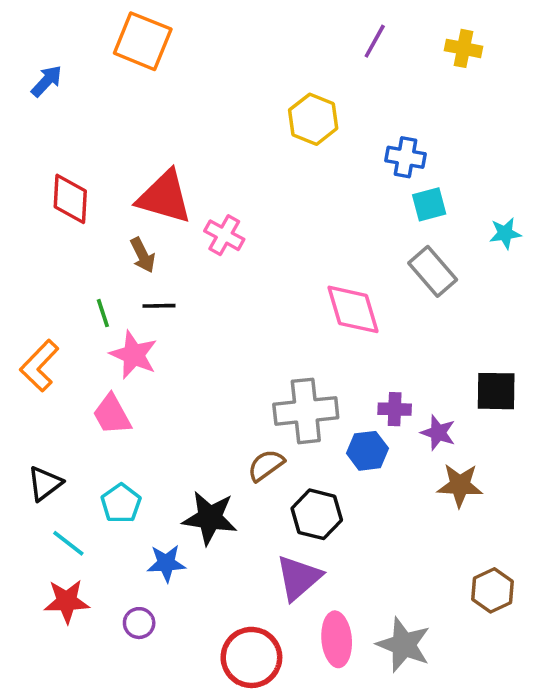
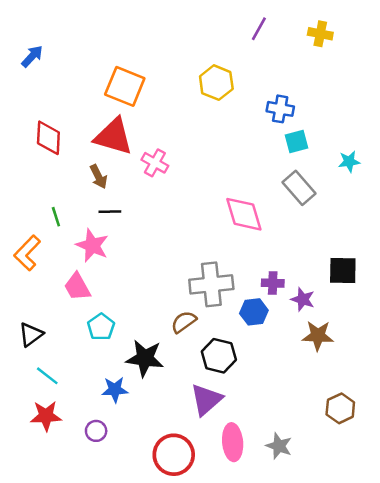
orange square: (143, 41) -> (125, 86), moved
green line: (103, 313) -> (56, 217), moved
cyan pentagon: (121, 503) -> (101, 327), moved
gray star: (404, 645) -> (279, 446), size x0.7

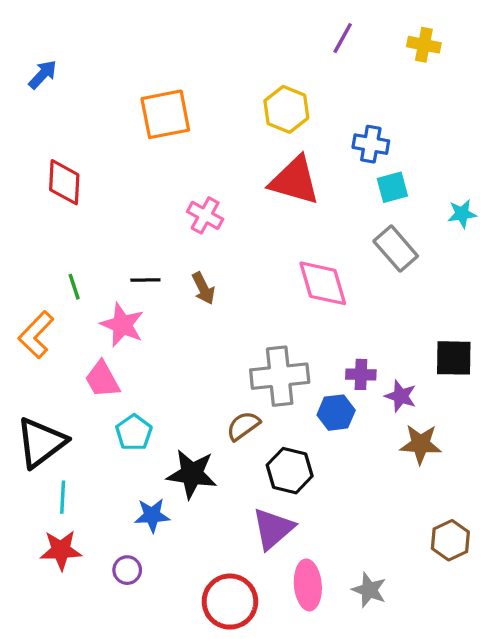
orange square: (125, 86) -> (165, 114), turned -33
red triangle: (114, 136) -> (295, 181), moved
brown arrow: (99, 177) -> (203, 288), moved
black triangle: (31, 334) -> (41, 442), size x1.6
cyan line: (47, 376) -> (63, 497), turned 55

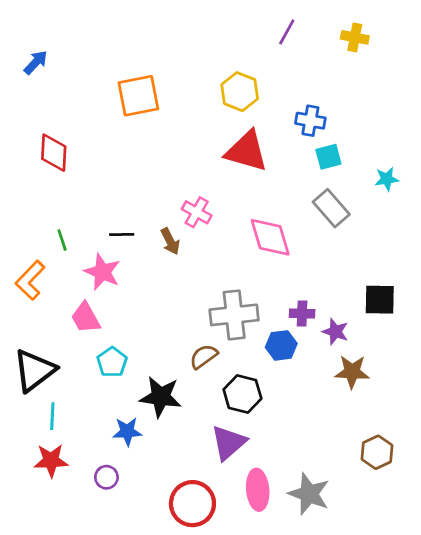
pink cross: (205, 215) -> (197, 212), moved
gray star: (369, 590) -> (309, 494), size x1.4

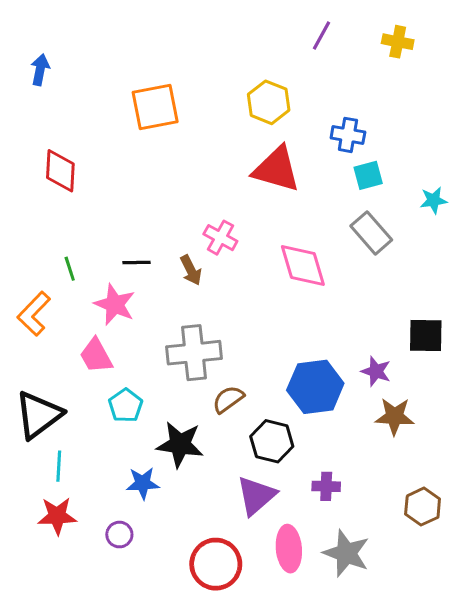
blue arrow: (36, 62) -> (40, 70), turned -32
purple cross: (302, 314) -> (326, 486), moved
gray cross: (234, 315) -> (194, 353), moved
blue hexagon: (281, 345) -> (315, 387), size x1.6

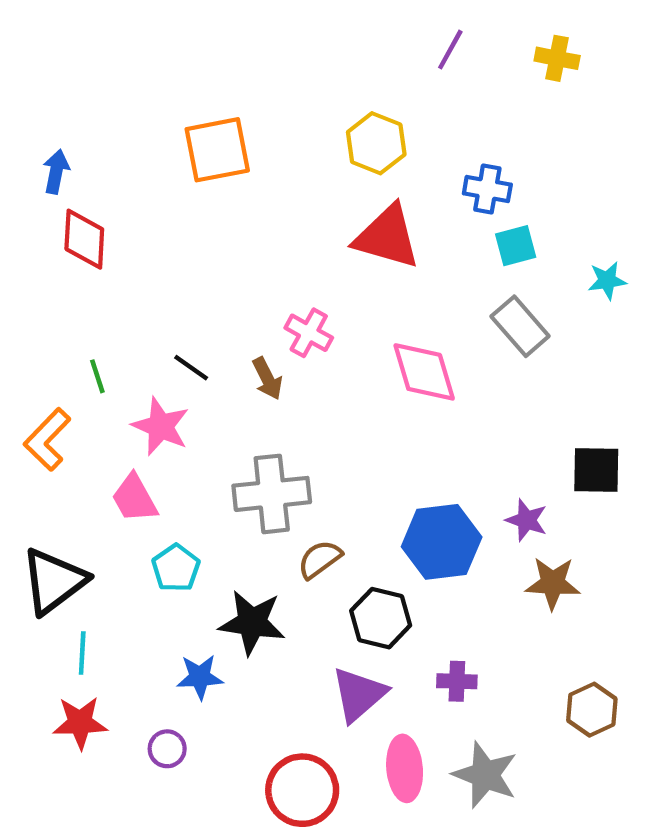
blue arrow: (40, 70) -> (56, 172), moved
black line: (136, 262) -> (191, 368), turned 36

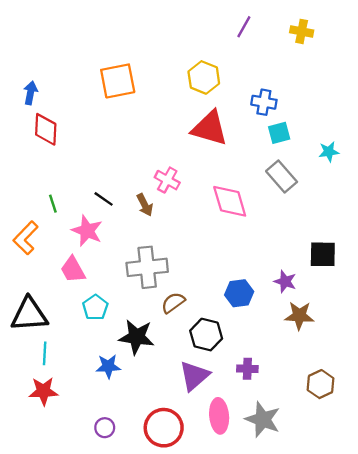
blue hexagon: (442, 542) -> (239, 293), size x0.7
black triangle: (54, 581) -> (29, 314), turned 33
purple circle: (167, 749) -> (105, 428), moved

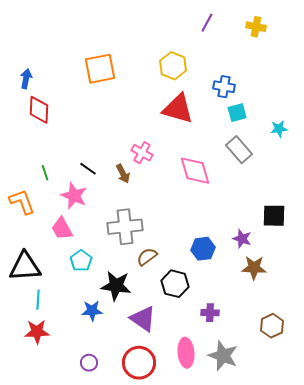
orange L-shape: (26, 238) -> (22, 202), turned 116
purple triangle: (194, 376) -> (143, 319), moved, turned -44

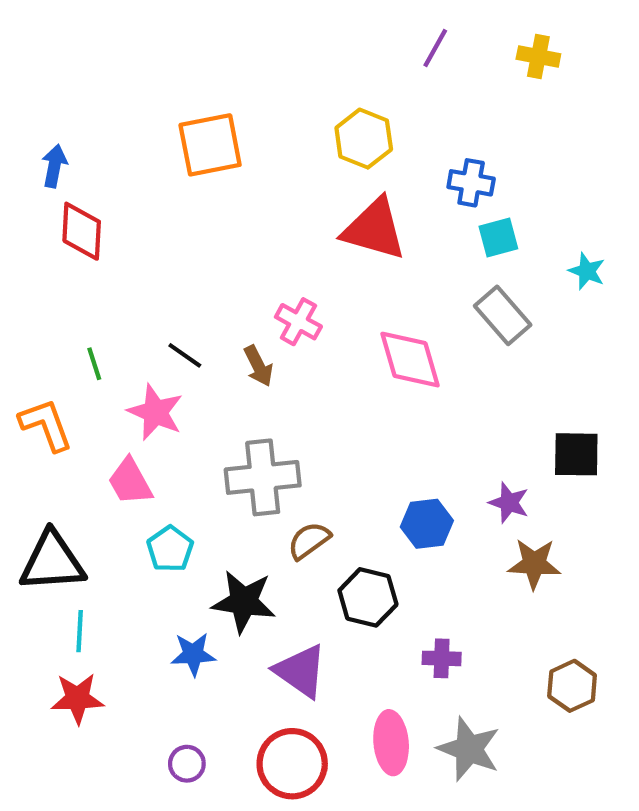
cyan star: (279, 129) -> (587, 271), turned 30

